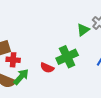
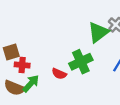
green triangle: (83, 30) -> (98, 32), size x1.5

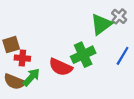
red semicircle: (59, 74) -> (61, 67), size x1.5

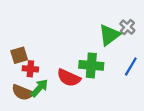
green cross: (83, 55) -> (91, 65), turned 30

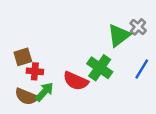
green cross: (91, 65) -> (100, 68), turned 30

